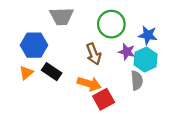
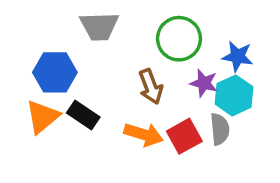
orange triangle: (26, 73) -> (42, 117), size x1.5
red square: (104, 99) -> (184, 136), moved

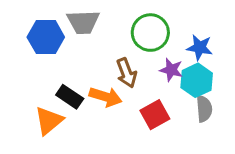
blue hexagon: (55, 72) -> (46, 37), moved
orange triangle: (42, 117) -> (49, 121), moved
gray semicircle: (220, 129) -> (204, 109), moved
orange arrow: (144, 134) -> (106, 97), moved

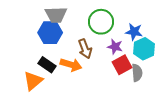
blue hexagon: (46, 37) -> (50, 33), moved
cyan hexagon: (197, 80) -> (144, 49), moved
red square: (155, 115) -> (122, 65), moved

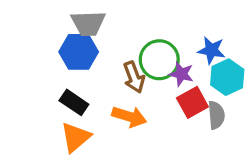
green circle: (101, 22) -> (159, 60), moved
orange arrow: (71, 65) -> (129, 117), moved
orange triangle: (33, 81) -> (76, 137), moved

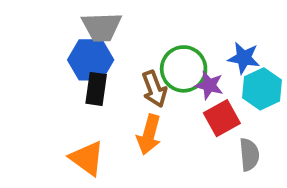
black rectangle: (74, 102) -> (96, 89), moved, turned 64
gray semicircle: (216, 115) -> (249, 155), moved
orange arrow: (129, 117) -> (149, 135), turned 88
orange triangle: (76, 137) -> (87, 158), turned -44

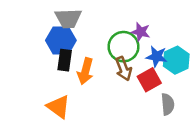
blue star: (244, 58) -> (157, 56), moved
purple star: (209, 85) -> (141, 32), moved
brown arrow: (154, 89) -> (123, 69), moved
orange arrow: (149, 135) -> (85, 71), moved

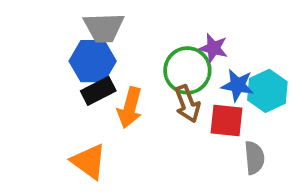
black rectangle: (65, 60) -> (98, 91), turned 55
red square: (149, 80) -> (226, 121), turned 35

